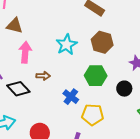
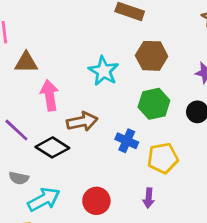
brown arrow: (43, 76) -> (82, 122), size x1.5

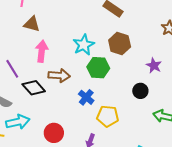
green hexagon: (154, 104) -> (98, 68), moved

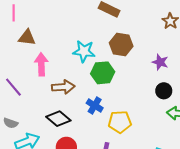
cyan star: (84, 45) -> (84, 51), turned -30
black diamond: (34, 88) -> (58, 119), moved
black circle: (140, 91) -> (164, 91), moved

